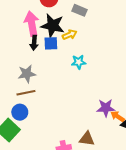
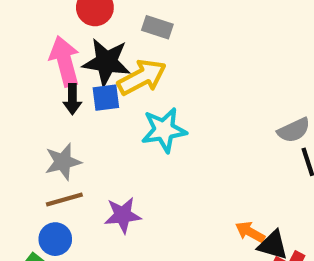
yellow arrow: (70, 35) -> (142, 77), size x1.6
cyan star: (79, 62) -> (164, 130), size x1.5
purple star: (106, 108) -> (123, 215), moved

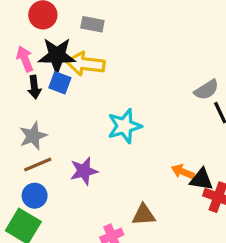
pink arrow: (65, 61) -> (25, 59), size x0.7
yellow arrow: (142, 77) -> (85, 64), turned -138
blue square: (106, 98) -> (60, 83), turned 35
cyan star: (164, 130) -> (124, 126), moved

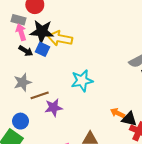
gray rectangle: (92, 24) -> (19, 20), moved
black arrow: (34, 87) -> (26, 51), turned -56
brown line: (38, 165) -> (40, 95), moved

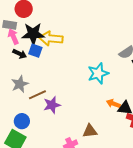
cyan star: (82, 81) -> (98, 73), moved

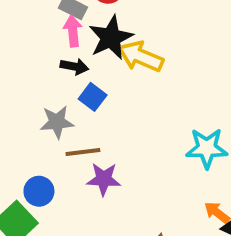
black star: (33, 34) -> (111, 38), turned 30
blue square: (35, 51) -> (93, 97), moved
black arrow: (20, 54) -> (74, 66), turned -32

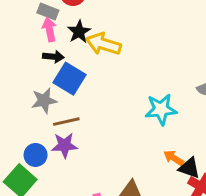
black star: (111, 38) -> (79, 32), size x0.7
blue square: (93, 97) -> (70, 79), size x1.5
purple star: (104, 179) -> (65, 145), moved

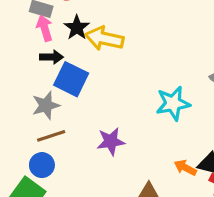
brown line: (66, 122) -> (51, 136), moved
purple star: (65, 145) -> (111, 141), moved
orange arrow: (174, 158) -> (185, 168), moved

